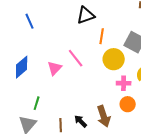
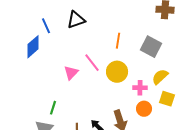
black triangle: (86, 15) -> (76, 20), moved
yellow circle: (114, 59) -> (117, 72), moved
blue diamond: (22, 67) -> (33, 47), moved

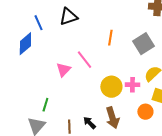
gray square: (151, 47) -> (143, 44), turned 30
yellow circle: (117, 72) -> (111, 87), moved
orange circle: (144, 109) -> (145, 112), moved

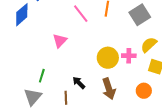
pink line: (84, 60) -> (81, 14), moved
orange circle: (145, 112) -> (144, 91), moved
black arrow: (89, 123) -> (79, 83), moved

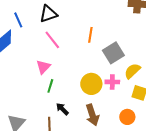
pink line: (81, 14) -> (52, 40), moved
gray square: (140, 15) -> (113, 53), moved
green line: (42, 76) -> (50, 86), moved

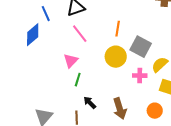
gray square: (113, 53) -> (141, 47), turned -30
yellow circle: (91, 84) -> (116, 57), moved

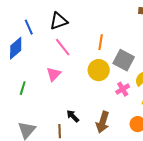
pink cross: (140, 76) -> (123, 89), turned -32
green line: (78, 80) -> (23, 88), moved
brown arrow: (120, 109) -> (103, 122), turned 35

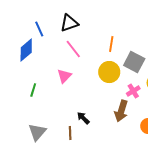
brown arrow: (103, 122) -> (121, 111), moved

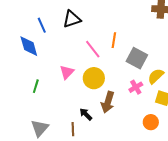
pink line: (73, 49) -> (93, 49), moved
blue diamond: (26, 50) -> (29, 46), turned -65
yellow circle: (109, 72) -> (94, 78), moved
brown arrow: (121, 111) -> (108, 102), moved

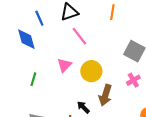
orange line: (114, 40) -> (112, 12), moved
pink line: (93, 49) -> (79, 36), moved

